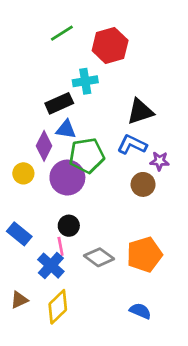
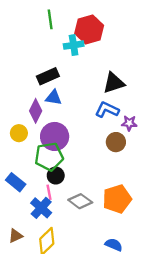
green line: (62, 33) -> (50, 19), turned -66
cyan cross: (85, 81) -> (74, 45), moved
green pentagon: (87, 156) -> (49, 157), moved

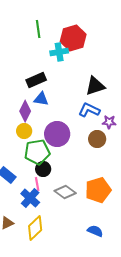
yellow circle: (19, 133) -> (24, 131), moved
purple circle: (55, 136) -> (57, 134), moved

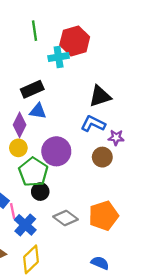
green pentagon: (37, 152) -> (33, 172), turned -30
pink line: (37, 184) -> (13, 211), moved

